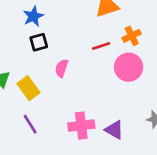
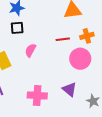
purple triangle: (114, 130) -> (69, 89), moved

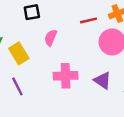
pink cross: (37, 96) -> (66, 76), moved

